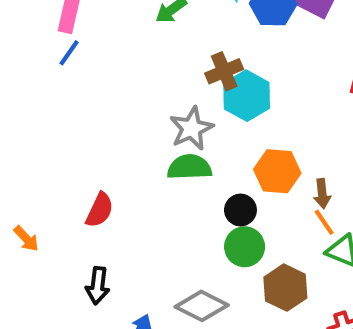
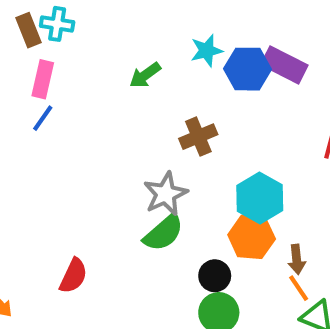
cyan hexagon: (247, 96) -> (260, 198), moved
green semicircle: (189, 167) -> (164, 233), turned 141

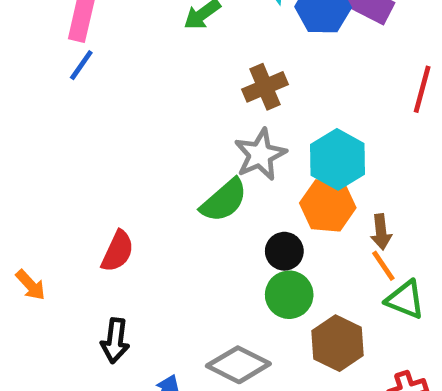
gray star: (166, 194) -> (260, 155), moved

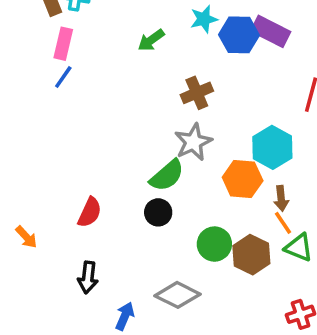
cyan hexagon: (338, 159) -> (272, 147), moved
black circle: (284, 251) -> (158, 212), moved
brown hexagon: (338, 343) -> (251, 255), moved

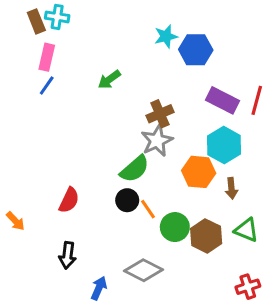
purple rectangle: (271, 31) -> (223, 100), moved
green arrow: (151, 40) -> (109, 80), moved
brown cross: (197, 93) -> (160, 114), moved
orange line: (283, 223) -> (148, 209), moved

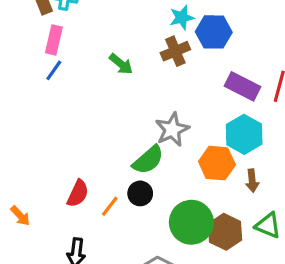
green arrow: (109, 80) -> (121, 64), turned -105
brown cross: (160, 114) -> (175, 51), moved
orange line: (148, 209) -> (110, 206), moved, turned 72
green circle: (175, 227) -> (191, 222), size x1.4

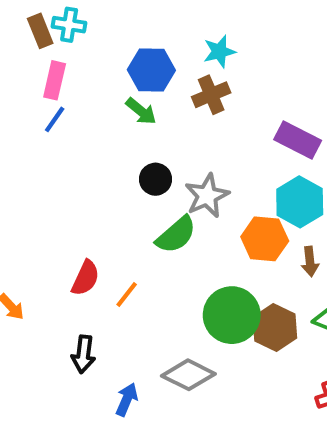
blue hexagon: (214, 32) -> (151, 70), moved
black circle: (140, 193) -> (156, 179), moved

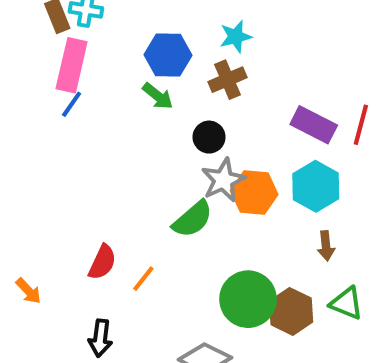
pink rectangle: (55, 80) -> (72, 65), size x1.4
black circle: (156, 179) -> (209, 137), moved
orange hexagon: (265, 239) -> (254, 192), moved

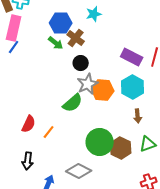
brown cross: (227, 80) -> (76, 38), moved, turned -30
green triangle: (347, 303) -> (148, 144), turned -42

